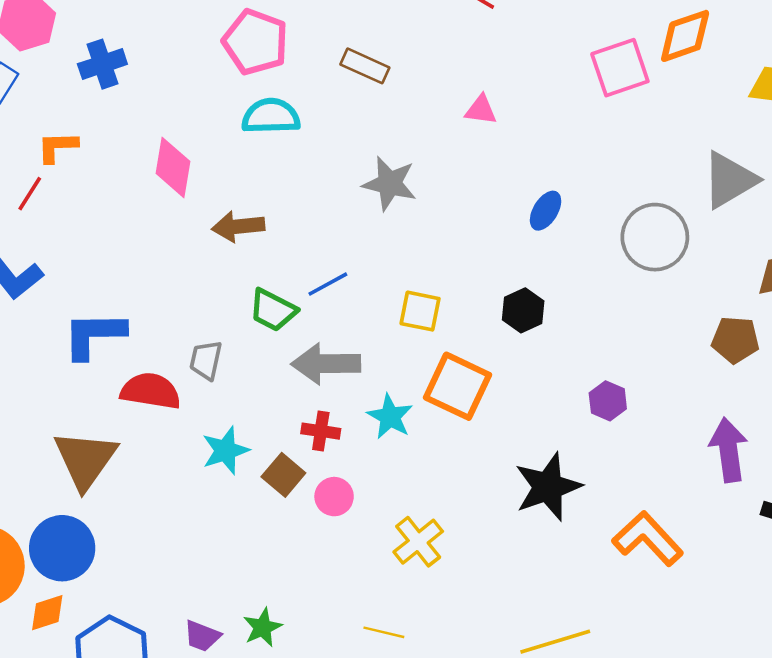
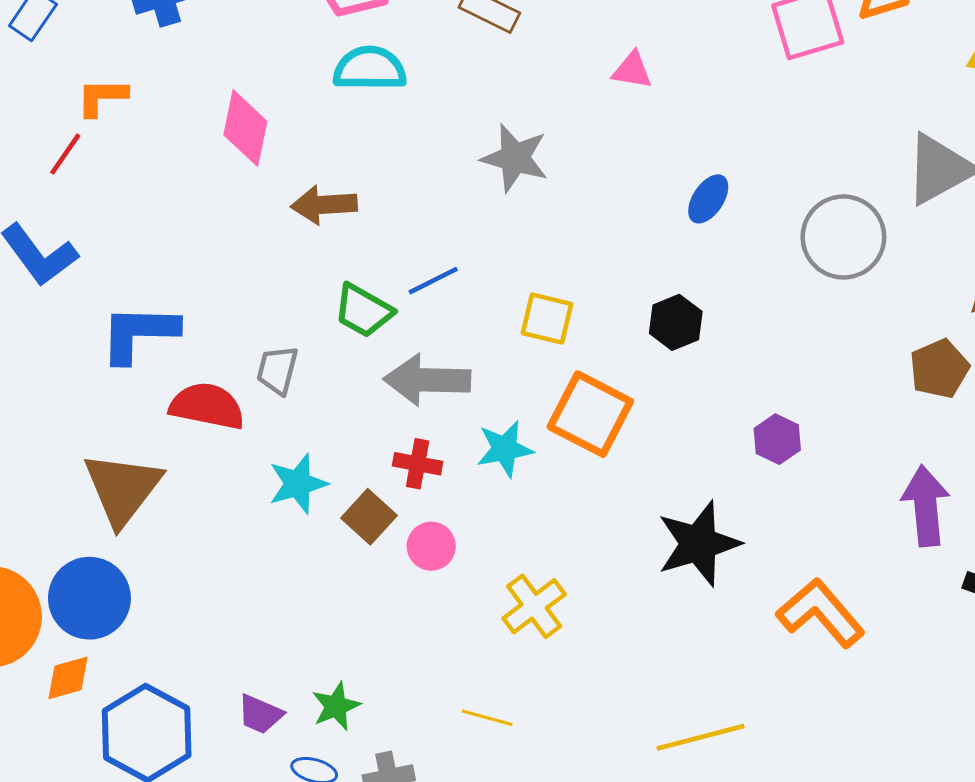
brown pentagon: (735, 340) -> (939, 369), turned -30
cyan star: (390, 417) -> (505, 449), turned 30

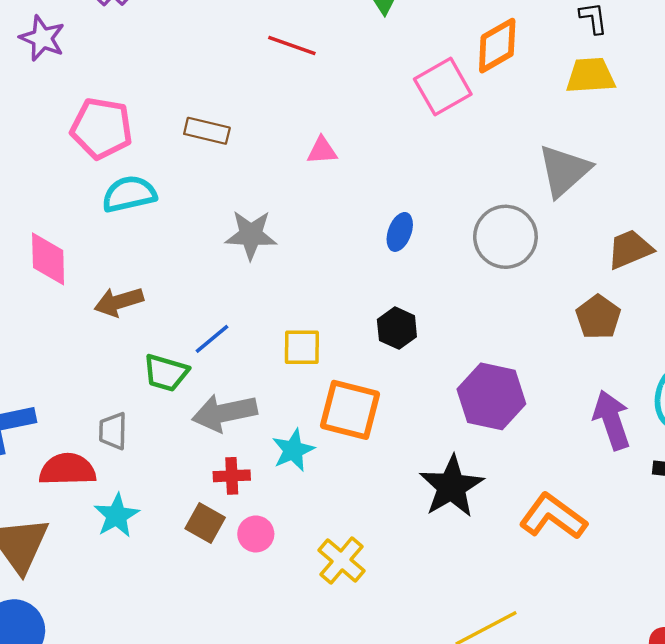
purple hexagon: (777, 439) -> (491, 396), size x1.8
cyan star: (298, 484) -> (117, 516), moved

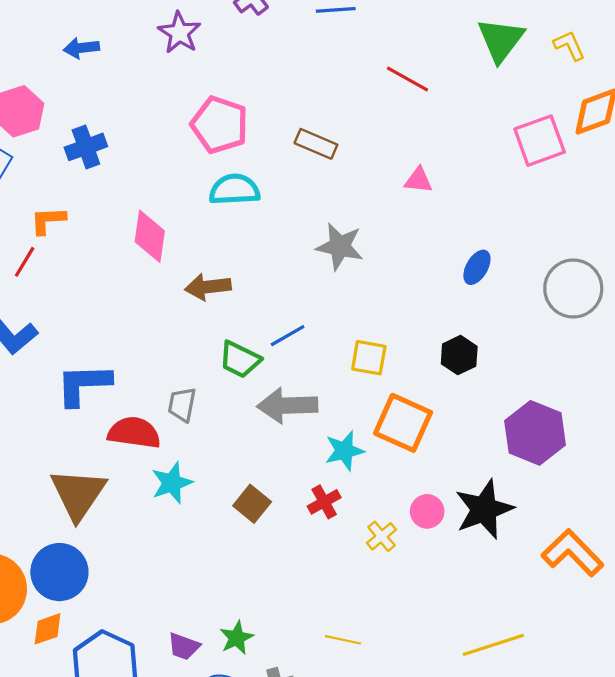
red cross: (232, 476) -> (324, 502), moved, turned -36
pink circle: (256, 534) -> (427, 511), moved
yellow cross: (342, 561) -> (382, 536), moved, size x0.7

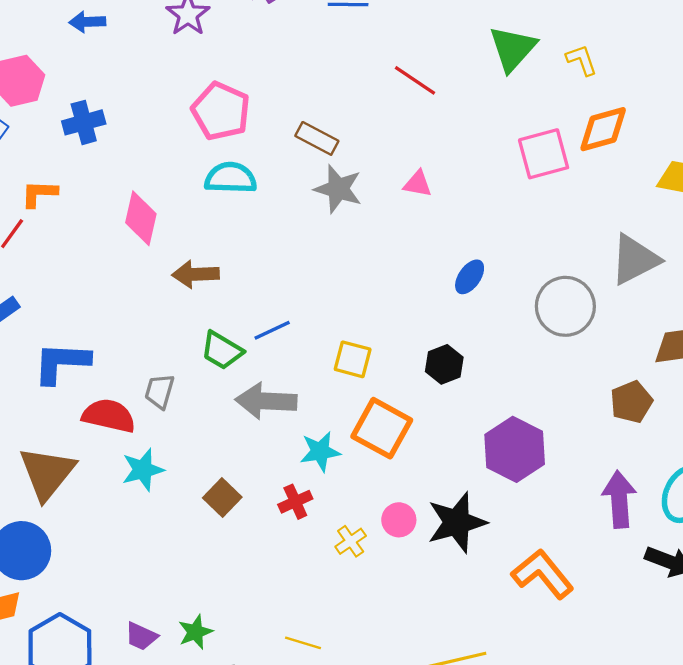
gray star: (340, 246) -> (338, 189), moved

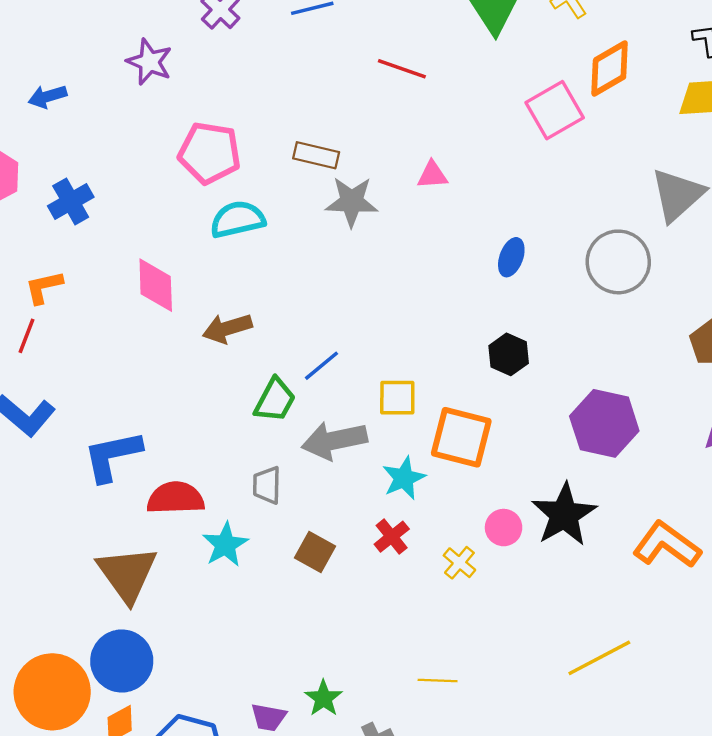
green trapezoid: (222, 350) -> (275, 400), turned -78
yellow square: (353, 359) -> (397, 398), moved
gray trapezoid: (160, 391) -> (267, 485), moved

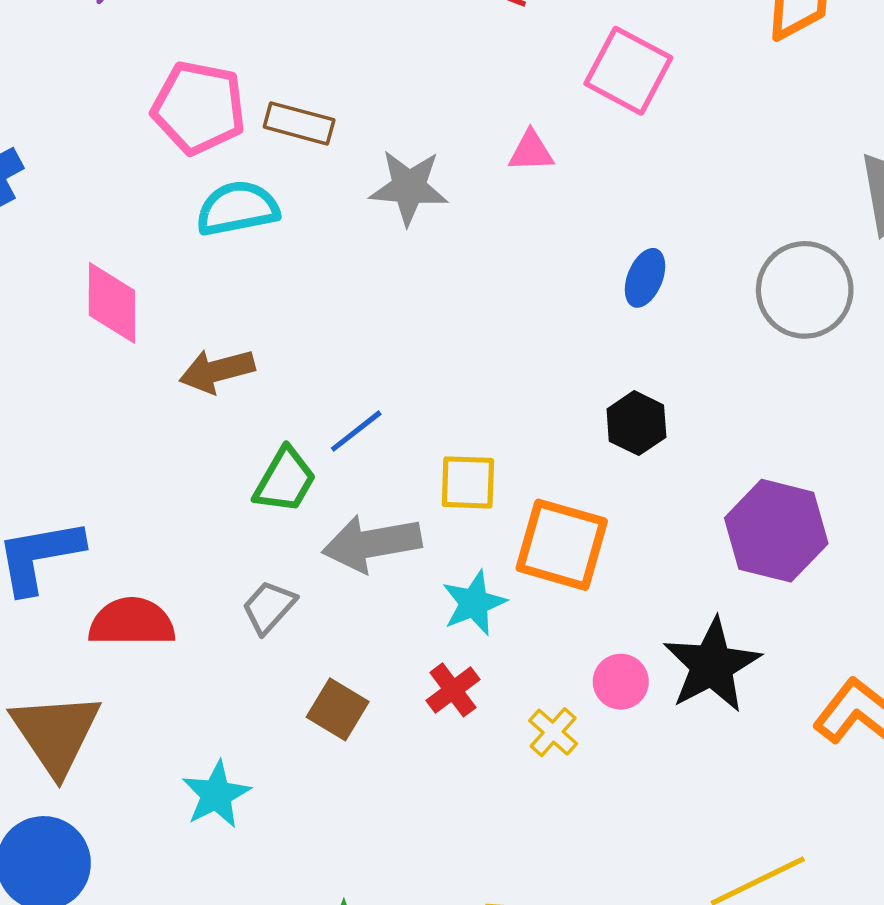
pink square: (555, 110) -> (628, 71), moved, turned -34
brown rectangle: (316, 155) -> (299, 123), moved
gray trapezoid: (267, 485) -> (269, 607), turned 39
cyan star: (225, 545) -> (216, 795), moved

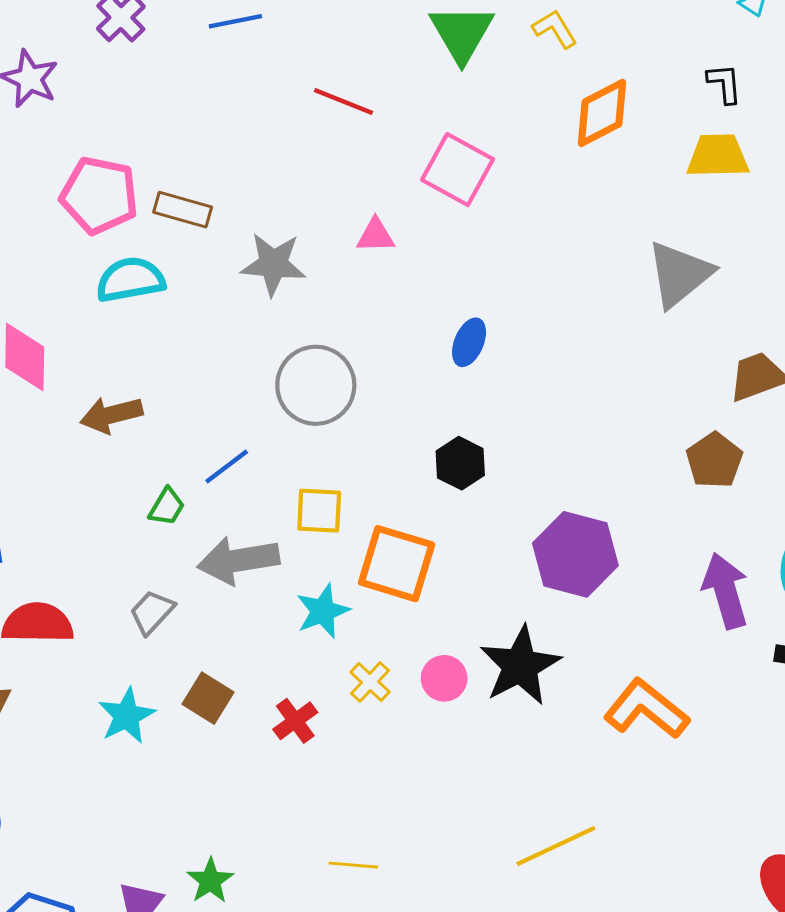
gray circle: (805, 290) -> (316, 385), moved
green trapezoid: (285, 480) -> (167, 507), size x0.7
red cross: (453, 690) -> (295, 721), moved
yellow cross: (553, 732) -> (370, 682), moved
cyan star: (216, 795) -> (127, 716), moved

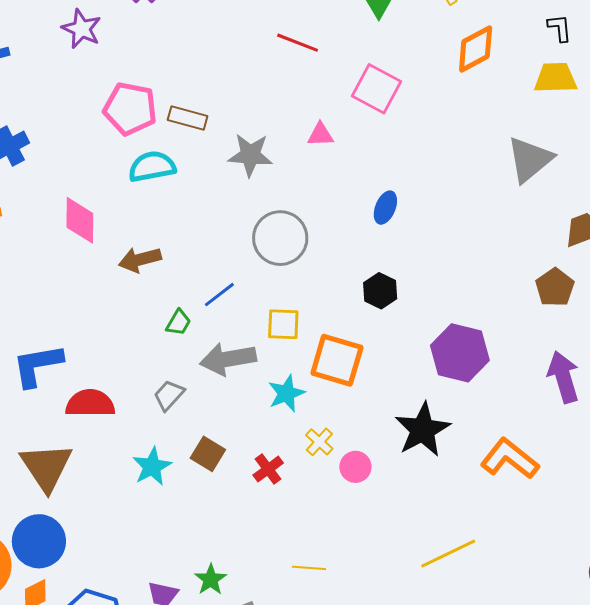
pink circle: (444, 678) -> (355, 467), moved

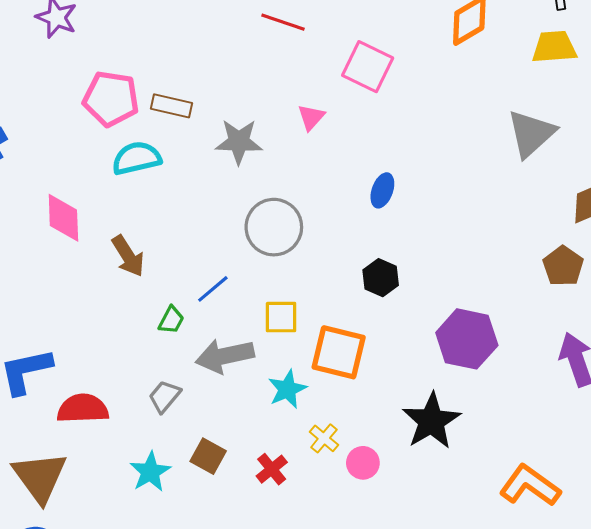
pink triangle: (320, 135) -> (311, 117), turned -44
brown arrow: (140, 260) -> (128, 256), turned -105
orange L-shape: (510, 459) -> (530, 486), moved

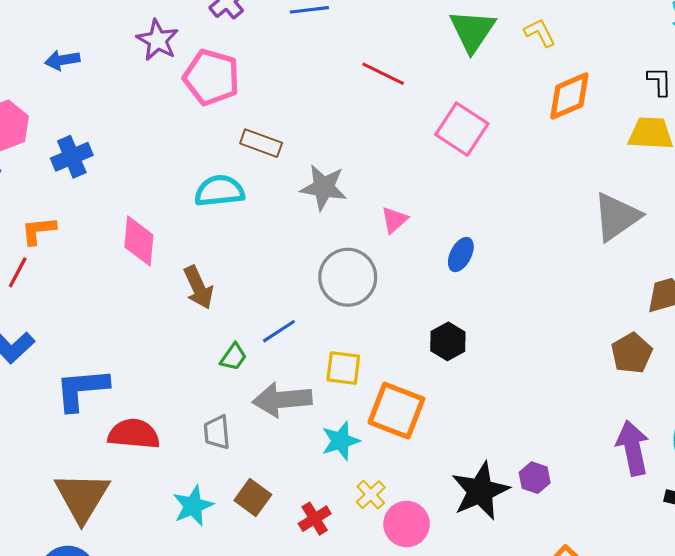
pink pentagon: (111, 99) -> (211, 77), moved
pink triangle: (311, 117) -> (394, 220), moved
purple hexagon: (467, 339) -> (535, 478), moved, size x0.5
gray trapezoid: (165, 396) -> (217, 432), turned -52
pink circle: (363, 463) -> (407, 524), size x1.4

